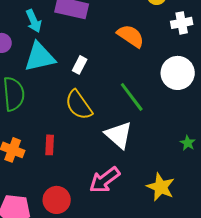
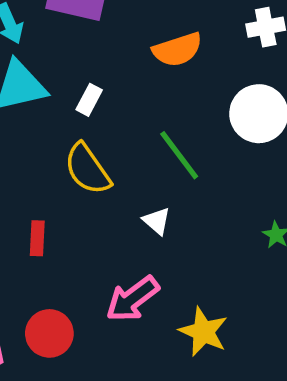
orange semicircle: (131, 36) -> (177, 50), turned 128
white triangle: (119, 135) -> (157, 221), size x0.6
yellow star: (161, 187) -> (203, 332), moved

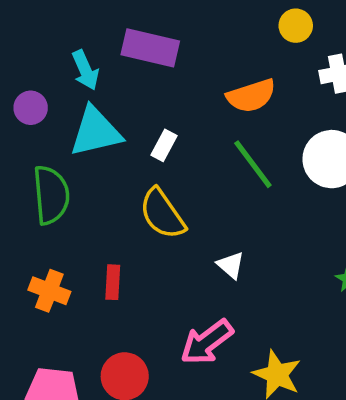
green line: (179, 155) -> (253, 164), moved

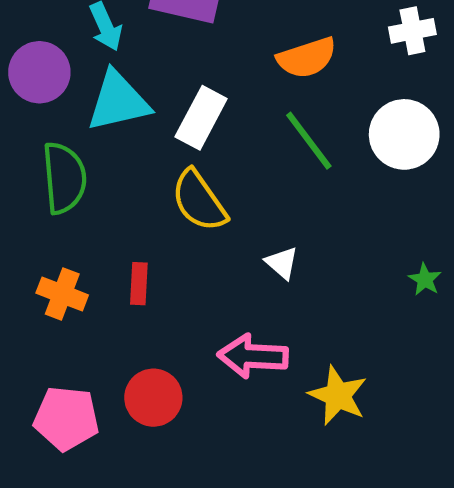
purple circle: (31, 108) -> (39, 72), size x1.5
white rectangle: (164, 145) -> (201, 118), size x1.6
pink arrow: (207, 342) -> (253, 356), turned 40

